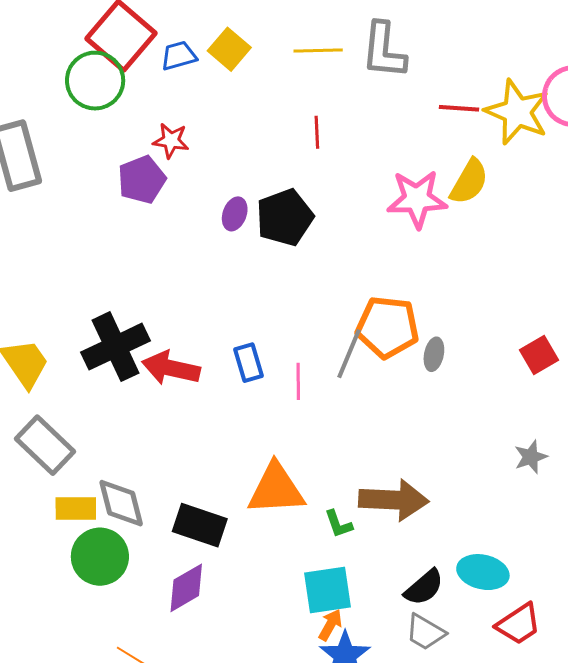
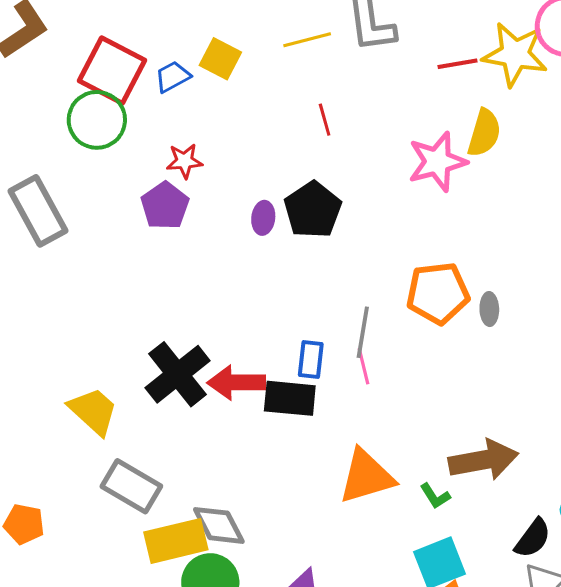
gray line: (349, 354) -> (363, 332), moved
blue rectangle: (249, 363) -> (311, 359), turned 36
yellow rectangle: (76, 508) -> (176, 541), size x1.5
black rectangle: (200, 525) -> (290, 398), moved

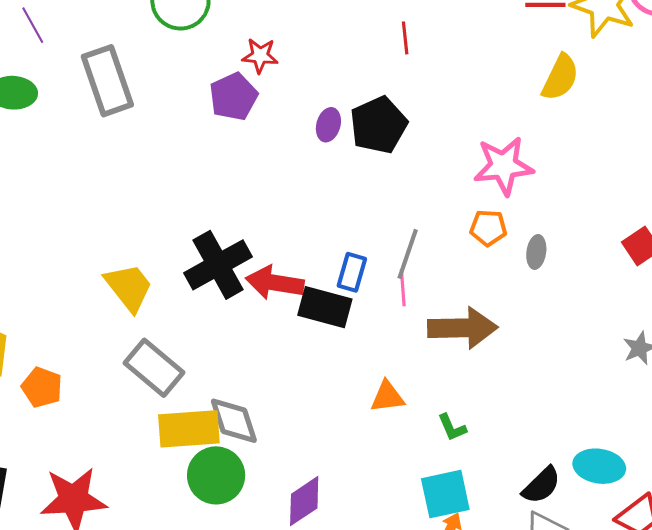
pink star: (437, 162) -> (504, 166), moved
orange pentagon: (438, 293) -> (488, 228), size x0.6
brown arrow: (483, 460) -> (463, 328), moved
orange triangle: (366, 476) -> (387, 397), size x0.6

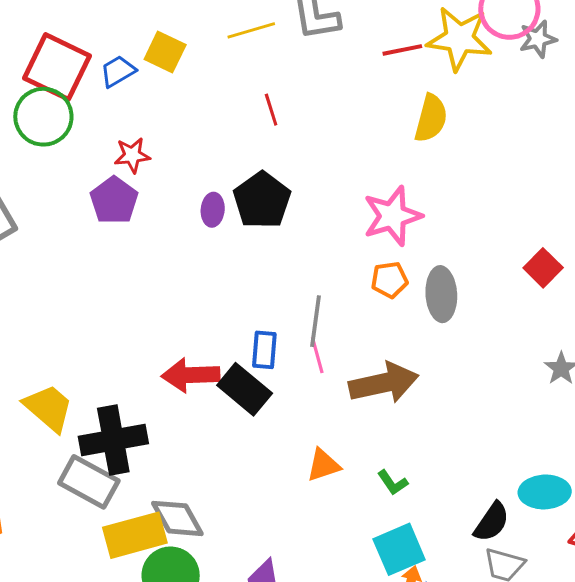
gray ellipse: (536, 252) -> (441, 294), size x1.6
black cross: (218, 265) -> (113, 440), moved, turned 30
black rectangle: (325, 307) -> (245, 389), turned 36

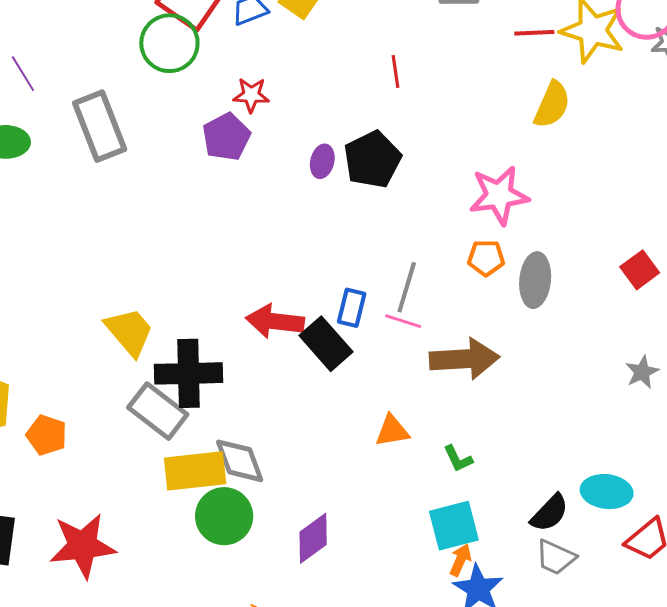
pink line: (317, 355) -> (403, 321), turned -66

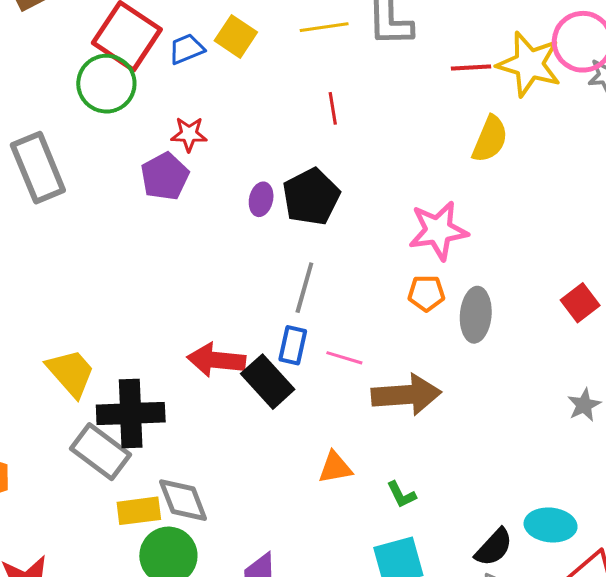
gray line: (407, 287) -> (304, 288), moved
yellow rectangle: (195, 471) -> (139, 511), size x0.7

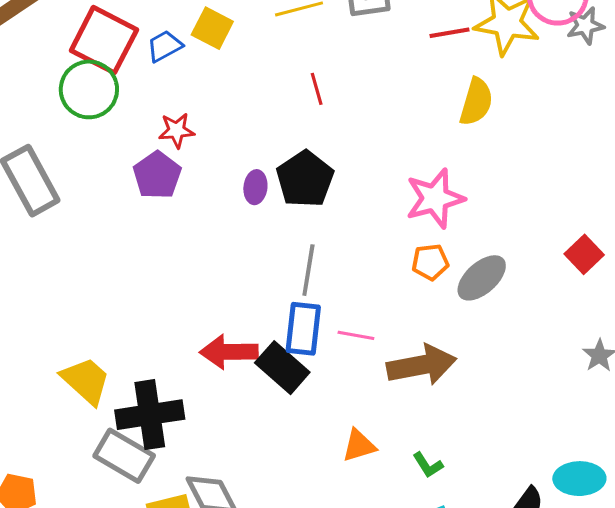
gray ellipse: (476, 315) -> (482, 278), turned 50
blue rectangle: (293, 345) -> (303, 329), size x1.4

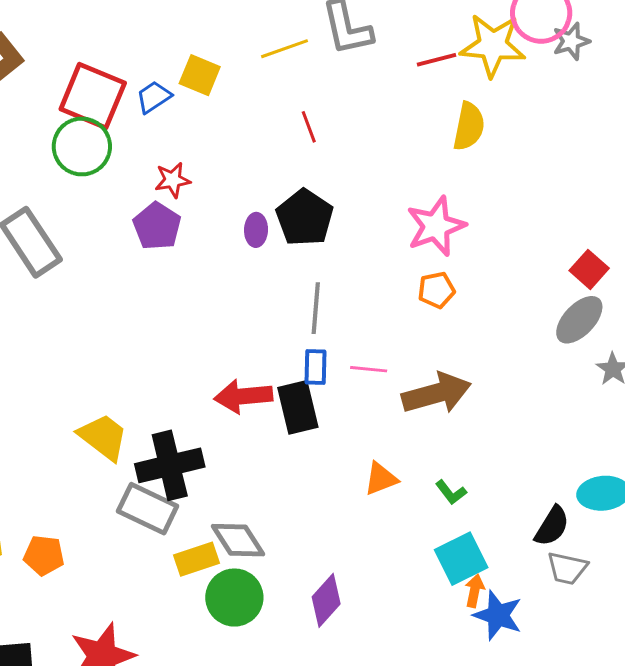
gray ellipse: (482, 278) -> (579, 320), moved
blue rectangle: (303, 329) -> (315, 367), size x0.7
black rectangle: (282, 368) -> (298, 407), turned 40

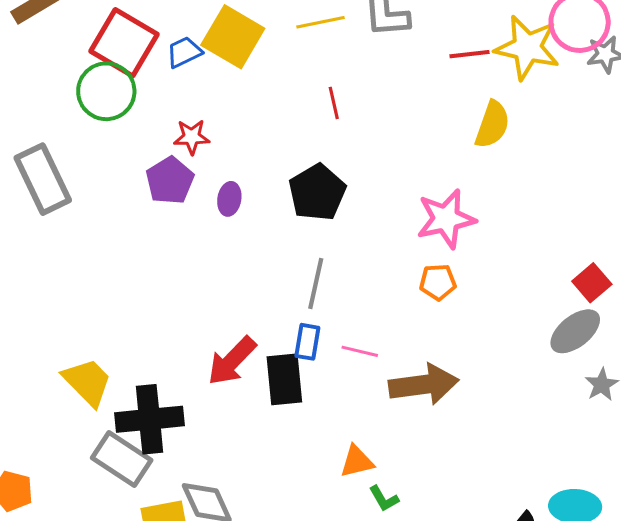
yellow square: (200, 75) -> (233, 37), size x1.5
purple ellipse: (256, 230) -> (229, 199), moved
red arrow: (243, 396) -> (232, 361), turned -48
green L-shape: (451, 492) -> (384, 499), moved

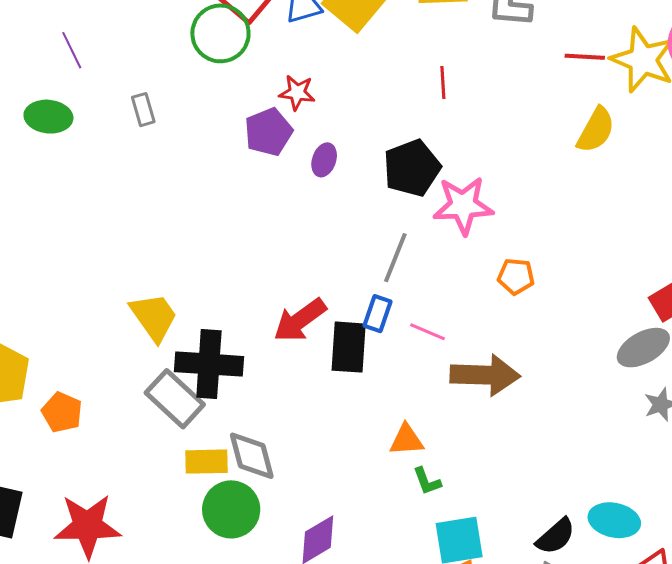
gray rectangle: (43, 179) -> (143, 110), size x0.5
pink star: (446, 219) -> (463, 205), moved

